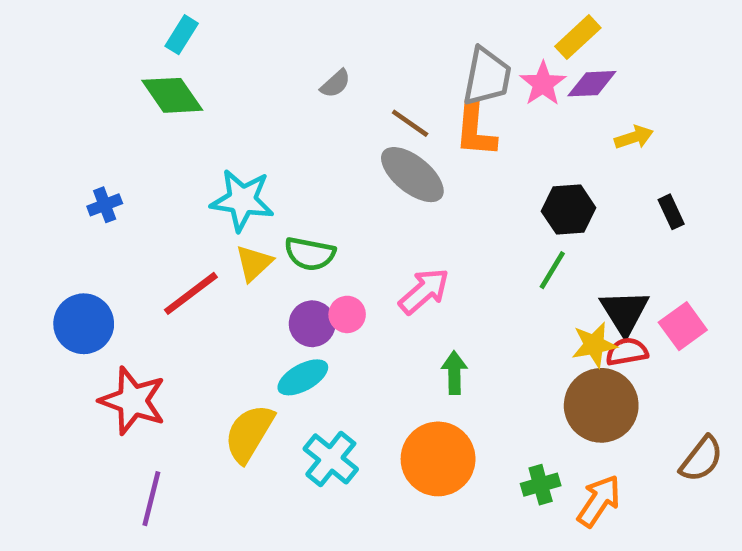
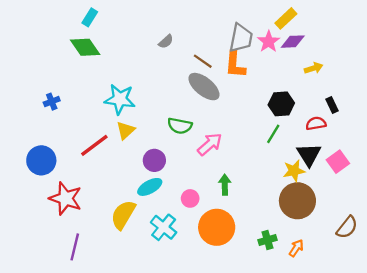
green semicircle: (310, 254) -> (180, 126), moved
pink circle: (347, 314) -> (190, 198), moved
red semicircle: (627, 352) -> (316, 123), moved
orange arrow: (599, 501) -> (296, 248), size x0.7

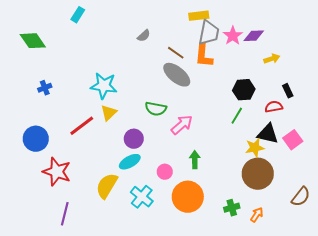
yellow rectangle: (286, 18) -> (199, 16), moved, turned 36
green diamond: (85, 47) -> (33, 41), moved
black triangle: (309, 155) -> (268, 134), turned -45

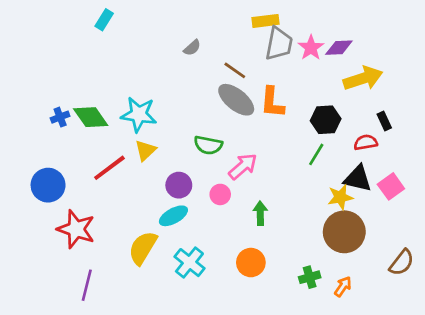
green diamond: (33, 41) -> (91, 117), moved
orange L-shape: (204, 56) -> (272, 102), moved
yellow arrow: (272, 59) -> (363, 78), size x1.8
pink circle: (165, 172) -> (220, 194), moved
orange circle: (188, 197) -> (251, 263), size x0.7

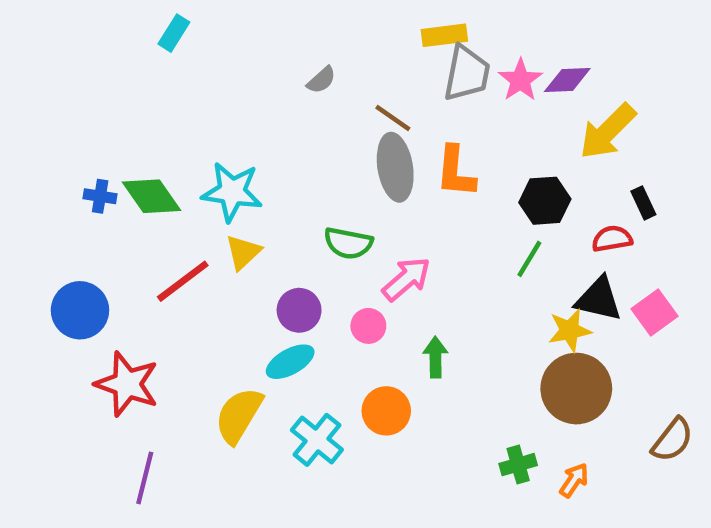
yellow arrow: (363, 78) -> (608, 131), turned 153
gray ellipse: (236, 100) -> (395, 167), turned 42
blue cross: (60, 117) -> (100, 196), turned 30
orange circle: (251, 263) -> (386, 411), moved

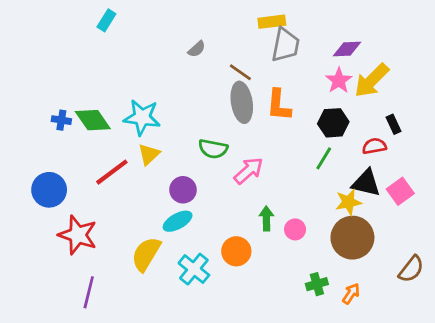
pink star: (520, 80) -> (339, 80), moved
pink circle: (368, 326) -> (295, 229), moved

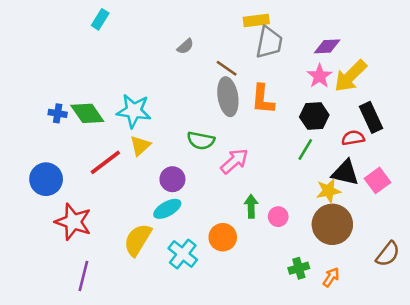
black rectangle: (393, 124) -> (371, 117), size x1.6

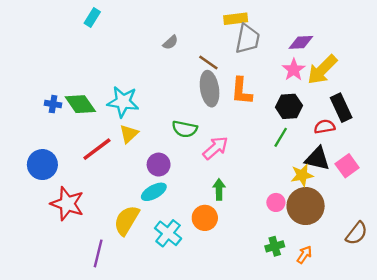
green arrow: (251, 206) -> (219, 189), moved
pink circle: (278, 217) -> (276, 202), moved
purple line: (83, 276) -> (98, 253), moved

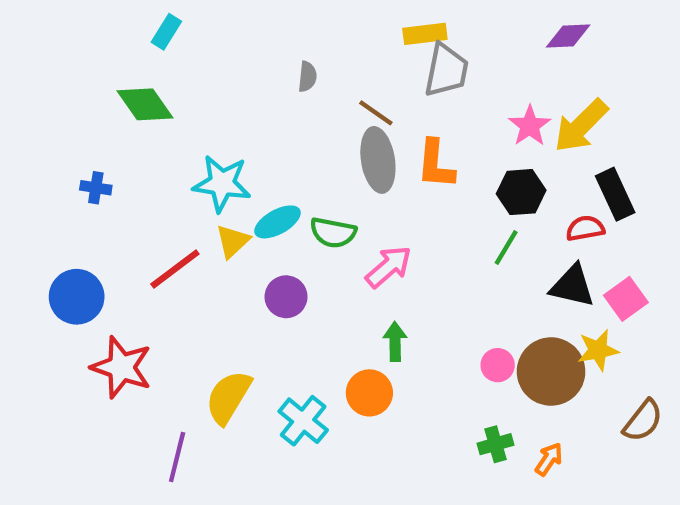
gray semicircle: (170, 42) -> (307, 77), turned -42
purple diamond: (301, 42) -> (568, 36), moved
green diamond: (80, 104) -> (145, 104), moved
yellow star: (302, 175) -> (598, 350), moved
cyan ellipse: (154, 192) -> (277, 222), moved

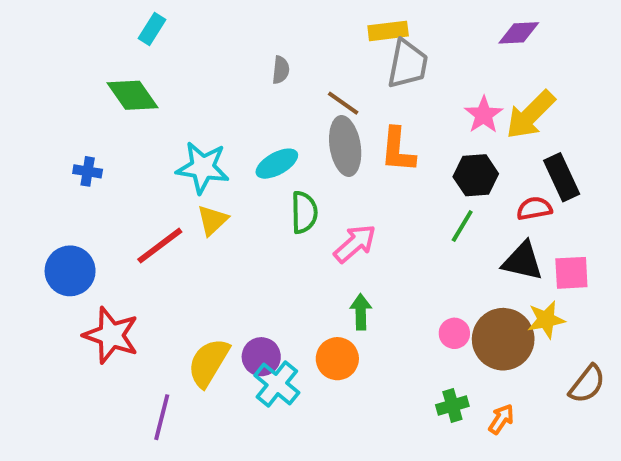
cyan ellipse: (277, 222) -> (277, 164), moved
green semicircle: (333, 233) -> (304, 212), turned -102
purple circle: (286, 297) -> (261, 357), moved
pink square: (626, 299) -> (571, 273), turned 33

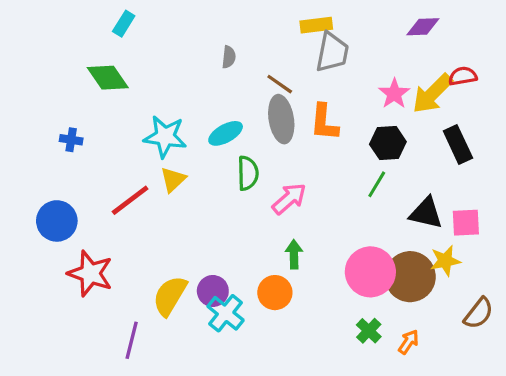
red semicircle: (534, 208) -> (463, 76), moved
pink circle: (454, 333) -> (370, 272), size x2.0
green cross: (452, 405) -> (369, 331), turned -30

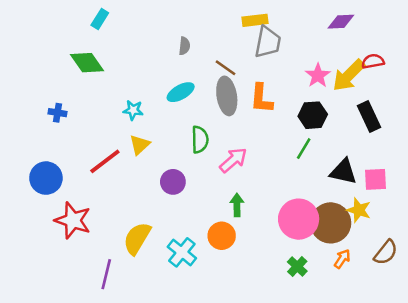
cyan ellipse: (226, 133) -> (181, 92), moved
cyan star: (165, 137) -> (133, 110), size x0.6
yellow star: (445, 261) -> (359, 210), turned 30
purple circle: (213, 291) -> (173, 182), moved
orange arrow: (409, 342) -> (342, 259), moved

